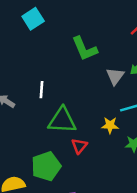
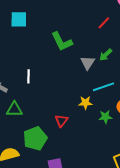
cyan square: (33, 19) -> (19, 19), turned 36
green triangle: (62, 120) -> (14, 109), moved, size x0.7

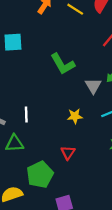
white line: (29, 76) -> (26, 115), moved
yellow star: (85, 103) -> (75, 116), moved

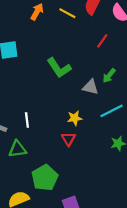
gray triangle: (93, 86) -> (91, 87), turned -42
red triangle: (68, 153) -> (68, 139), moved

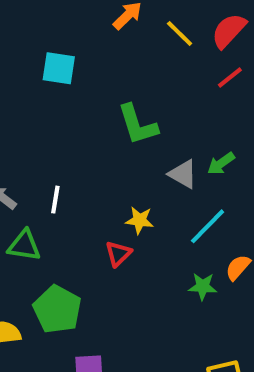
red line: (102, 41) -> (230, 78), moved
cyan line: (112, 111) -> (208, 226), turned -35
green pentagon: (45, 178) -> (57, 309), turned -30

